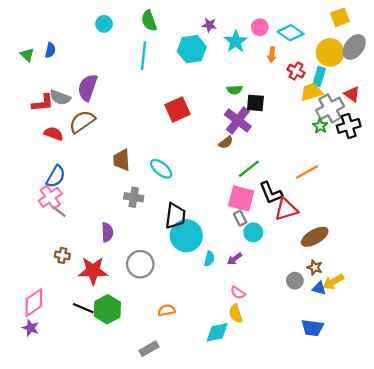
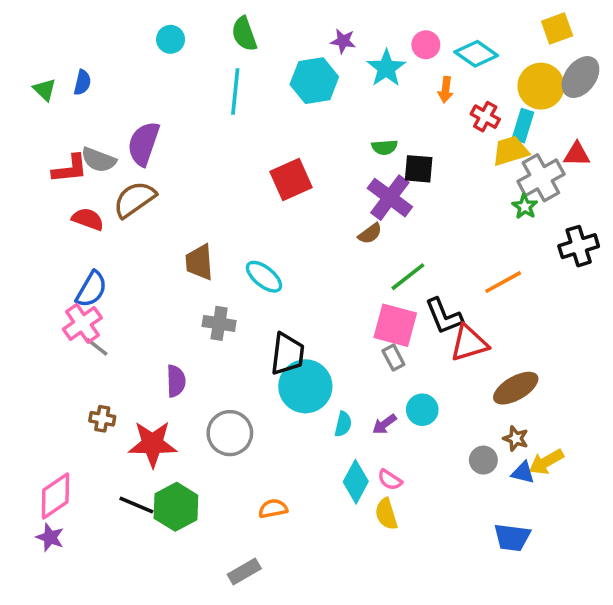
red triangle: (352, 94) -> (577, 154), turned -35
black cross: (349, 126) -> (579, 246), moved
cyan circle: (253, 232) -> (422, 410), moved
cyan diamond: (217, 332) -> (356, 482), moved, turned -50

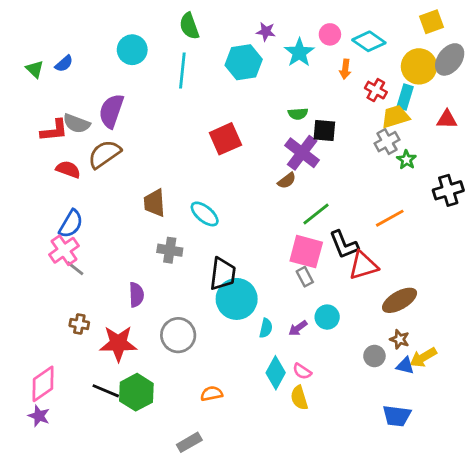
cyan circle: (171, 39) -> (132, 50), moved, size x1.4
blue semicircle: (82, 82) -> (64, 64), turned 36
gray cross: (541, 178) -> (387, 142), moved, size x0.7

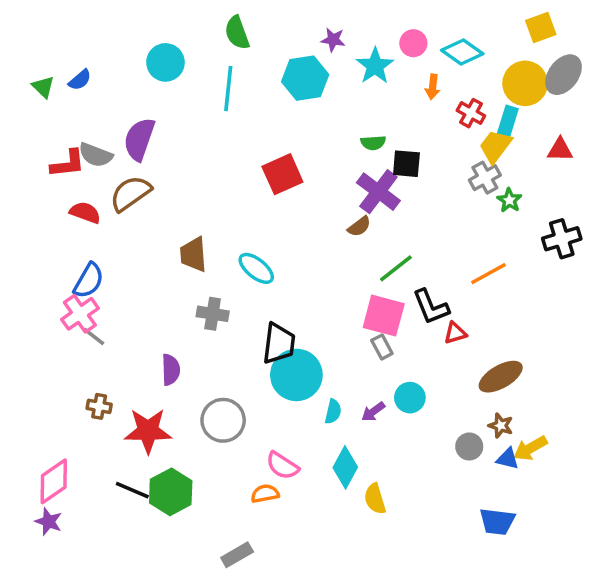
yellow trapezoid: (395, 117) -> (495, 146), turned -36
red triangle: (363, 266) -> (455, 333), size x0.6
pink semicircle: (302, 371) -> (282, 466), moved, size x1.4

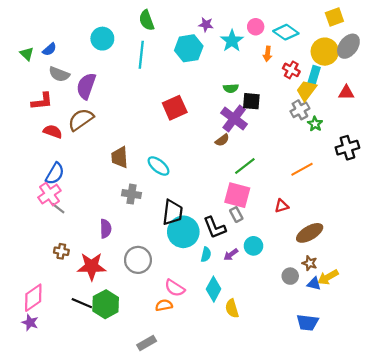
gray semicircle: (96, 155) -> (59, 74), moved
black L-shape: (431, 307) -> (215, 228), moved

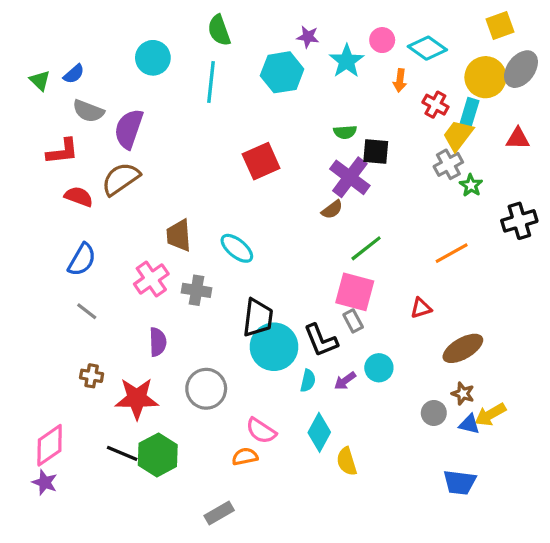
pink cross: (49, 194) -> (151, 279), moved

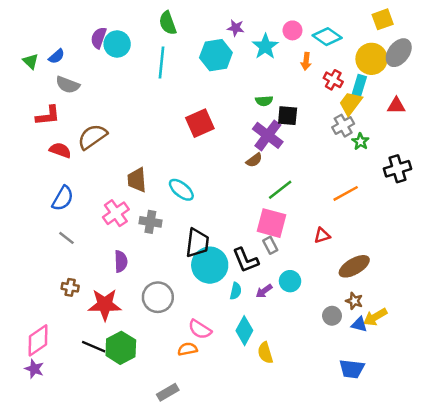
purple semicircle: (129, 129) -> (99, 38), moved, size x0.7

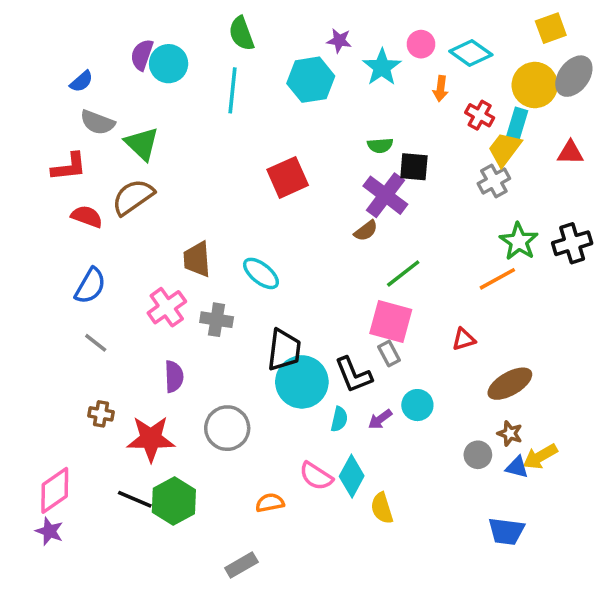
green triangle: (31, 61) -> (142, 144), moved, size x1.5
green star: (360, 142) -> (519, 241), moved, size x1.5
pink semicircle: (200, 329) -> (316, 476), moved

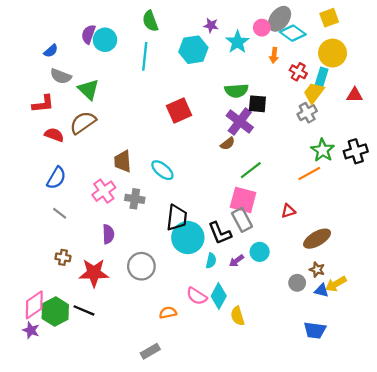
yellow square: (551, 28) -> (329, 18), moved
gray ellipse: (574, 76) -> (279, 19), moved
green semicircle: (380, 145) -> (236, 91), size x1.5
gray rectangle: (389, 353) -> (242, 220), size x1.5
green hexagon: (174, 501) -> (55, 312), moved

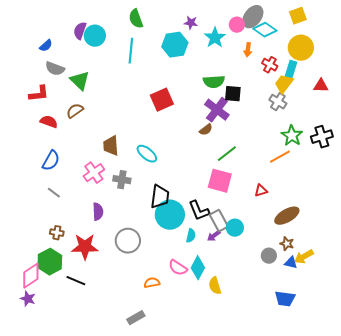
gray cross: (307, 113) -> (278, 102), turned -30
brown semicircle: (83, 123) -> (75, 111), size x0.7
gray rectangle: (242, 220) -> (219, 221), moved
green hexagon: (55, 312) -> (50, 262), moved

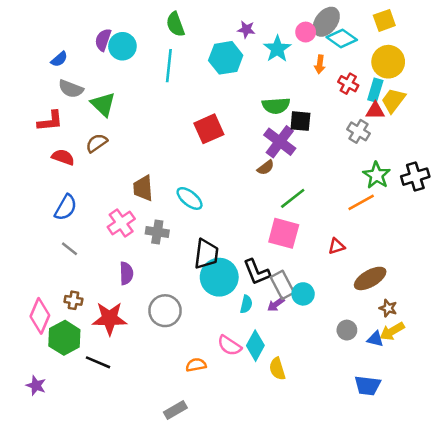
yellow trapezoid: (284, 84) -> (393, 100), moved
red triangle: (321, 86) -> (375, 111), moved
brown star: (287, 244) -> (388, 308), moved
pink diamond: (31, 276) -> (40, 316), moved, turned -32

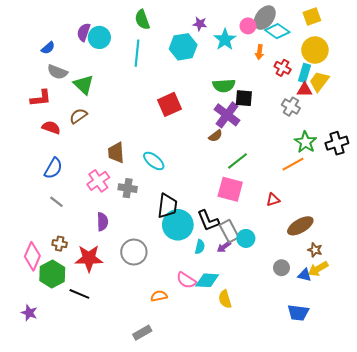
cyan diamond: (255, 346) -> (207, 280), turned 65

